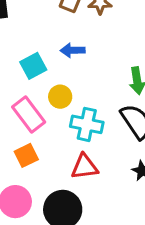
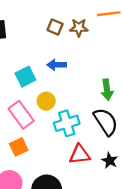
cyan cross: (87, 124) -> (67, 123), turned -30
red triangle: (85, 167) -> (80, 154), moved

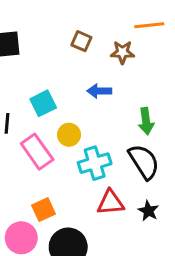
brown star: (79, 28) -> (122, 52), moved
blue arrow: (57, 65) -> (99, 91), moved
orange square: (19, 147) -> (44, 210), moved

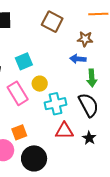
brown square: (81, 41) -> (52, 22), size x1.5
brown star: (122, 52) -> (85, 39), moved
blue arrow: (99, 91) -> (78, 59), moved

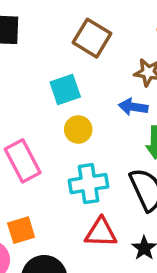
cyan square: (24, 61) -> (65, 89), moved
yellow circle: (40, 84) -> (78, 129), moved

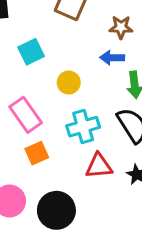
cyan square: (65, 89) -> (31, 52), moved
orange square: (21, 230) -> (37, 153), moved

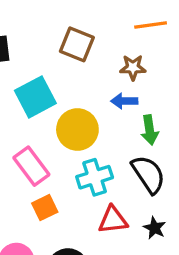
cyan square: (31, 52) -> (35, 97), size x1.4
yellow circle: (69, 83) -> (77, 129), size x1.6

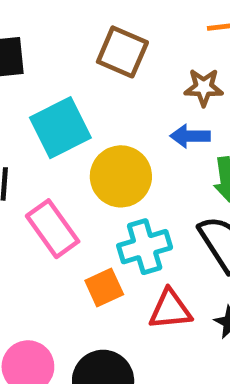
orange square: (45, 208) -> (104, 287), moved

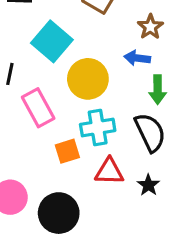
brown star: (204, 87) -> (150, 27), turned 30
cyan square: (60, 128) -> (52, 41), turned -30

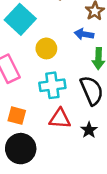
yellow circle: (88, 79) -> (46, 48), size x0.7
orange square: (67, 151) -> (17, 116), moved, turned 30

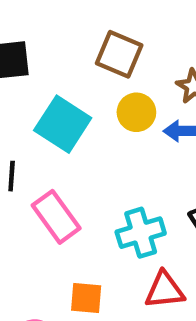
yellow circle: (46, 48) -> (136, 112), moved

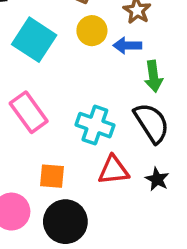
cyan cross: (141, 233) -> (95, 125), turned 36

